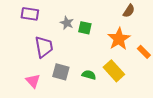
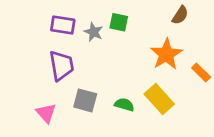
purple rectangle: (30, 14) -> (63, 25), moved
green square: (85, 28) -> (119, 22), moved

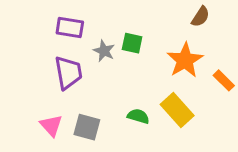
green square: (119, 22) -> (132, 43), moved
gray star: (94, 32) -> (104, 51), moved
gray square: (85, 100) -> (87, 127), moved

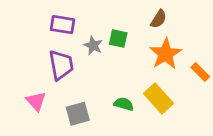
brown semicircle: (200, 17) -> (159, 19), moved
pink triangle: (51, 126) -> (36, 101), moved
gray square: (87, 127) -> (78, 114), turned -30

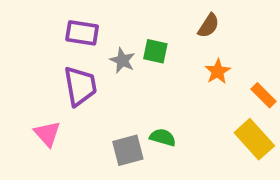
orange star: (166, 54) -> (218, 71), size x0.6
yellow rectangle: (159, 98) -> (254, 139), moved
gray square: (78, 114) -> (128, 150), moved

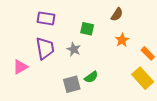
gray star: (122, 60) -> (74, 49), moved
pink triangle: (47, 134) -> (20, 67), moved, turned 42
green semicircle: (163, 137) -> (91, 77), turned 128

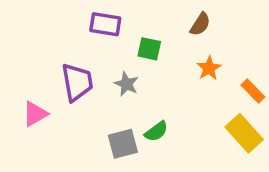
purple rectangle: (46, 18) -> (105, 24), moved

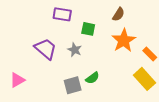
orange star: (209, 68) -> (124, 40), size x1.6
purple trapezoid: (77, 82) -> (46, 49), turned -40
pink triangle: (35, 114) -> (17, 80), moved

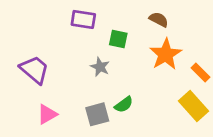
brown semicircle: (118, 14) -> (159, 19), turned -96
purple trapezoid: (46, 49) -> (34, 70), moved
pink triangle: (17, 80) -> (47, 114), moved

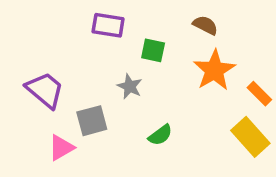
gray square: (97, 114) -> (92, 121), moved

